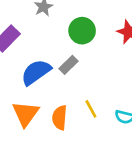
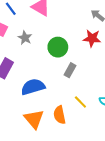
gray rectangle: (68, 65) -> (70, 70), moved
blue semicircle: (36, 72) -> (33, 87), turned 35

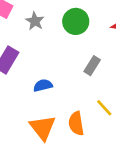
green circle: (58, 47) -> (76, 21), moved
blue semicircle: (33, 87) -> (43, 85), size x0.6

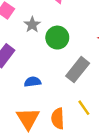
green circle: (76, 21) -> (57, 38), moved
gray rectangle: (92, 66) -> (78, 70), size x1.5

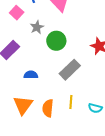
yellow line: (84, 108) -> (71, 102), turned 32

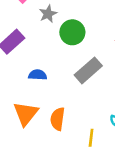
yellow line: (71, 102) -> (91, 138), moved

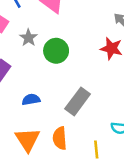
gray rectangle: (88, 70) -> (78, 101), moved

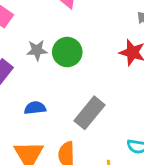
gray star: (28, 38) -> (37, 50), moved, turned 30

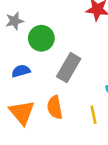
green circle: (67, 52) -> (41, 38), moved

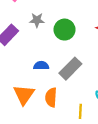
green circle: (41, 38) -> (65, 30), moved
blue semicircle: (21, 71) -> (41, 66), moved

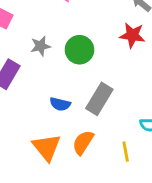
blue semicircle: (41, 66) -> (60, 104), turned -152
orange semicircle: (51, 97) -> (83, 142), turned 42

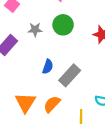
green circle: (79, 50) -> (63, 25), moved
blue semicircle: (60, 104) -> (48, 67), moved, turned -96

